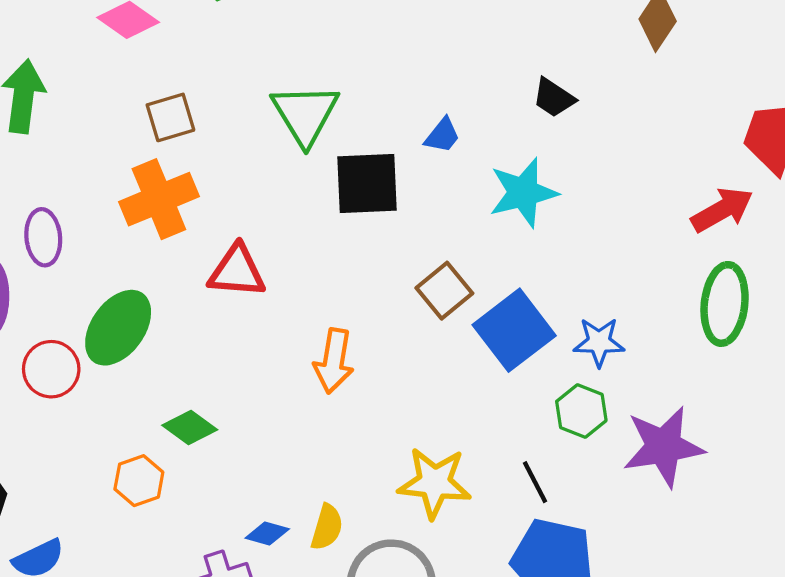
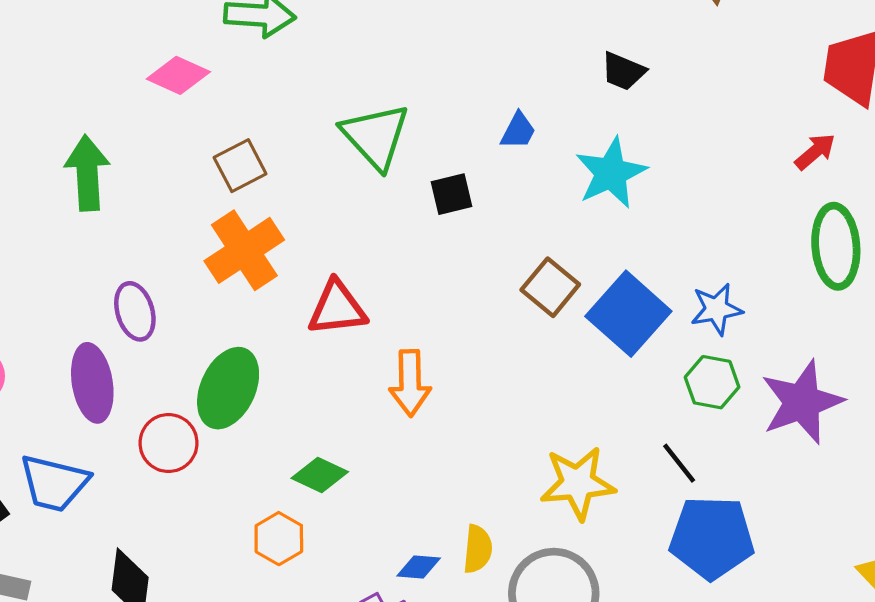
black square: (367, 184) -> (451, 194), size x0.6
red arrow: (722, 210) -> (815, 152), size x0.7
orange arrow: (334, 361) -> (410, 383), moved

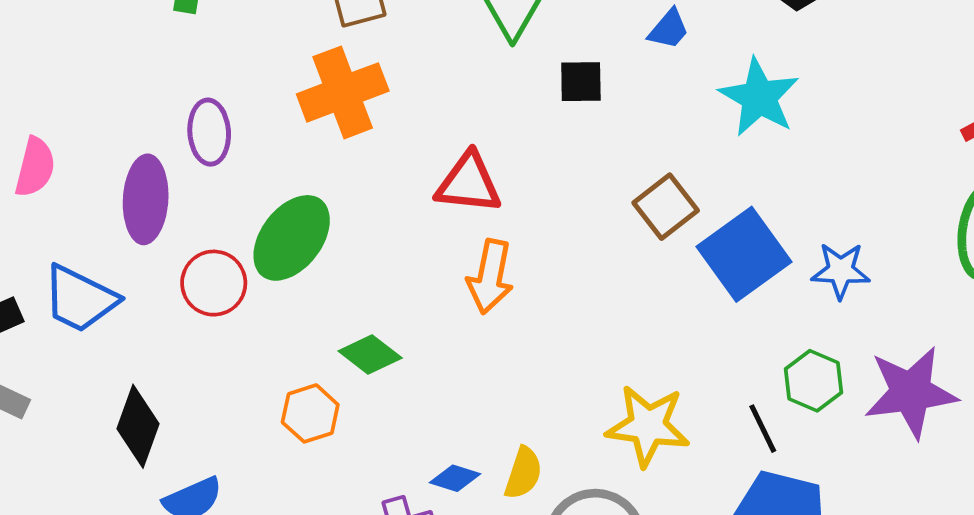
cyan star: (611, 173) -> (759, 97), turned -30
red triangle: (337, 308) -> (469, 183), moved
green hexagon: (712, 382) -> (813, 381), moved

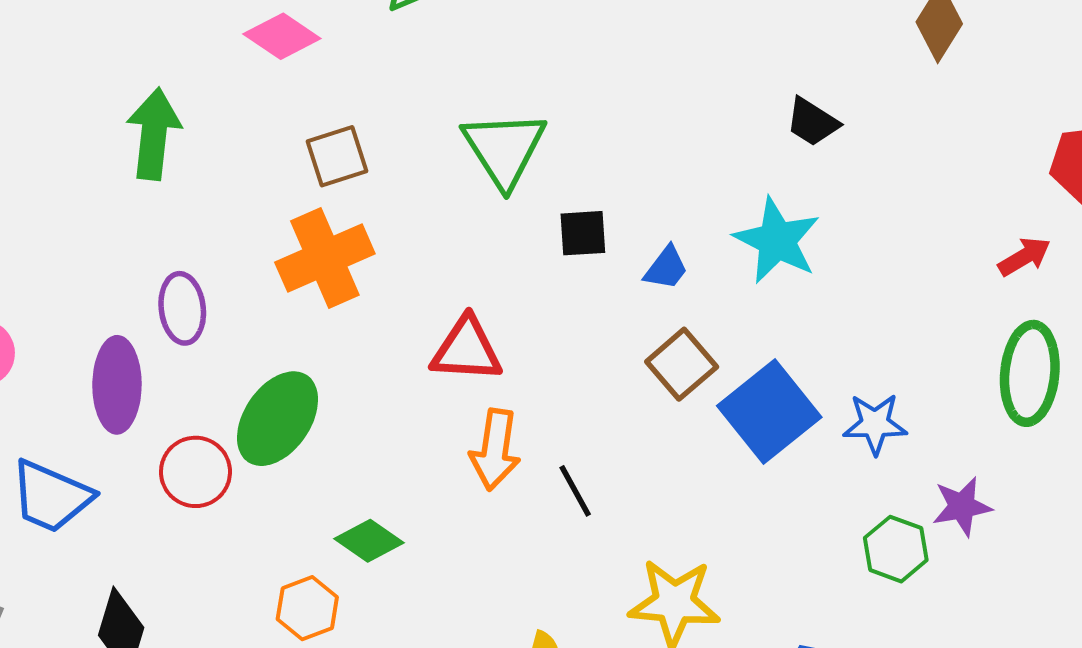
blue trapezoid: (669, 29) -> (666, 268), moved
green hexagon: (813, 381) -> (896, 549), moved
purple star: (911, 392) -> (962, 506), moved, size x0.6
black line: (763, 429) -> (575, 491), moved

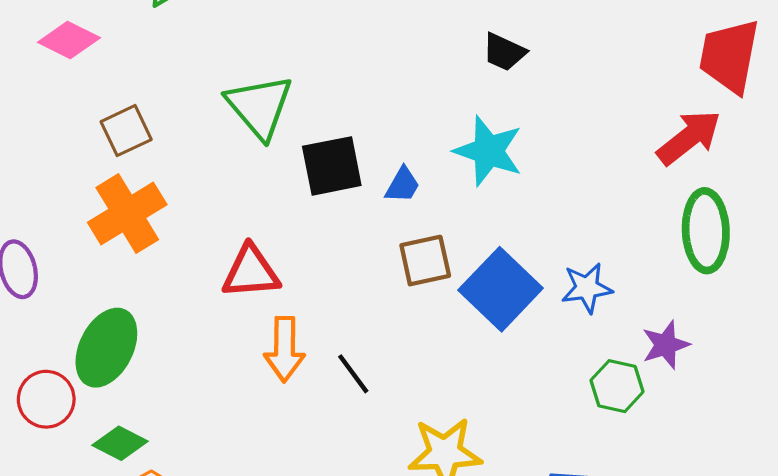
black square: (583, 233) -> (332, 166), size x1.5
red arrow: (1024, 257) -> (689, 137), size x1.6
brown square: (682, 364) -> (425, 261), turned 36
green diamond: (369, 541) -> (120, 443), moved

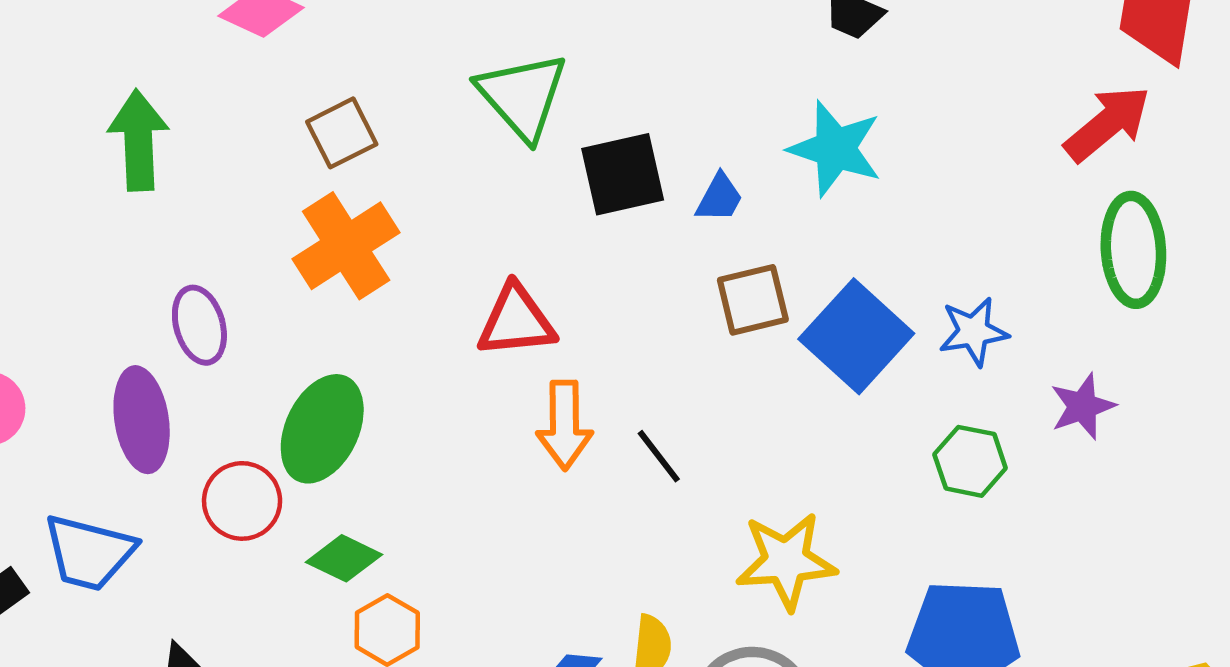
green hexagon: (617, 386) -> (970, 461), moved

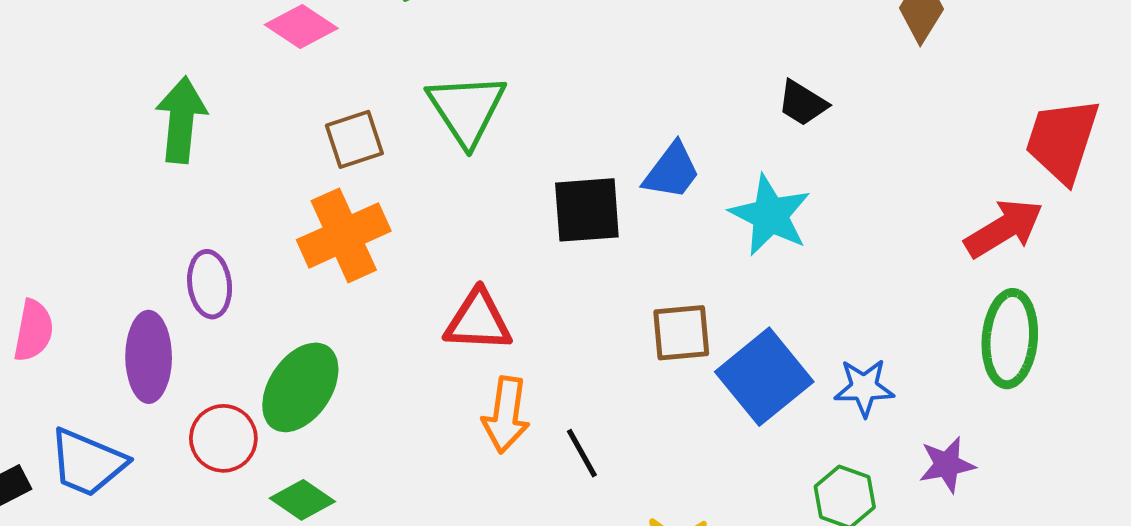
green triangle: (522, 96) -> (467, 109), moved
blue trapezoid: (719, 198) -> (672, 171), moved, size x1.4

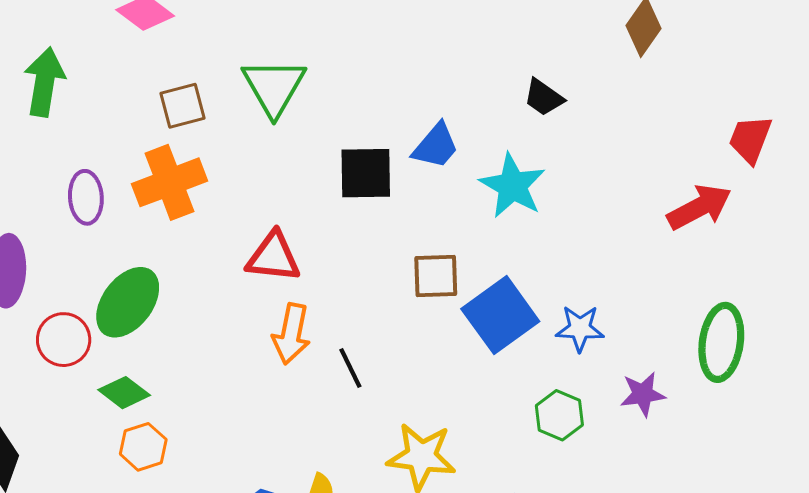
red trapezoid: (1062, 140) -> (750, 139), size x0.7
purple ellipse: (210, 284) -> (86, 197), moved
green ellipse: (1010, 339) -> (721, 342), moved

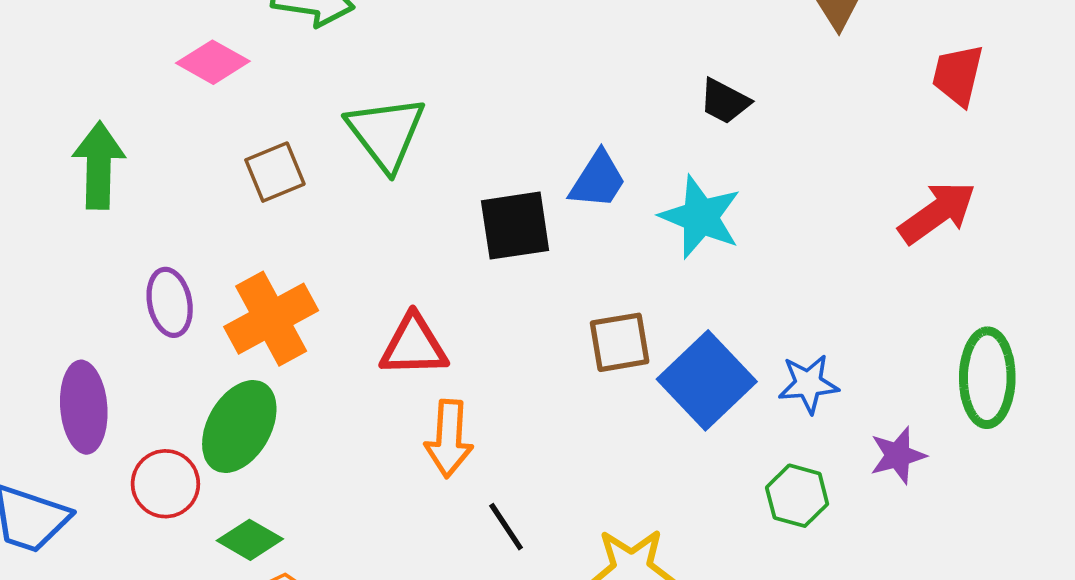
red trapezoid: (750, 139) -> (958, 75), moved
orange cross: (169, 182) -> (271, 319), moved
black line: (350, 368) -> (506, 527), moved

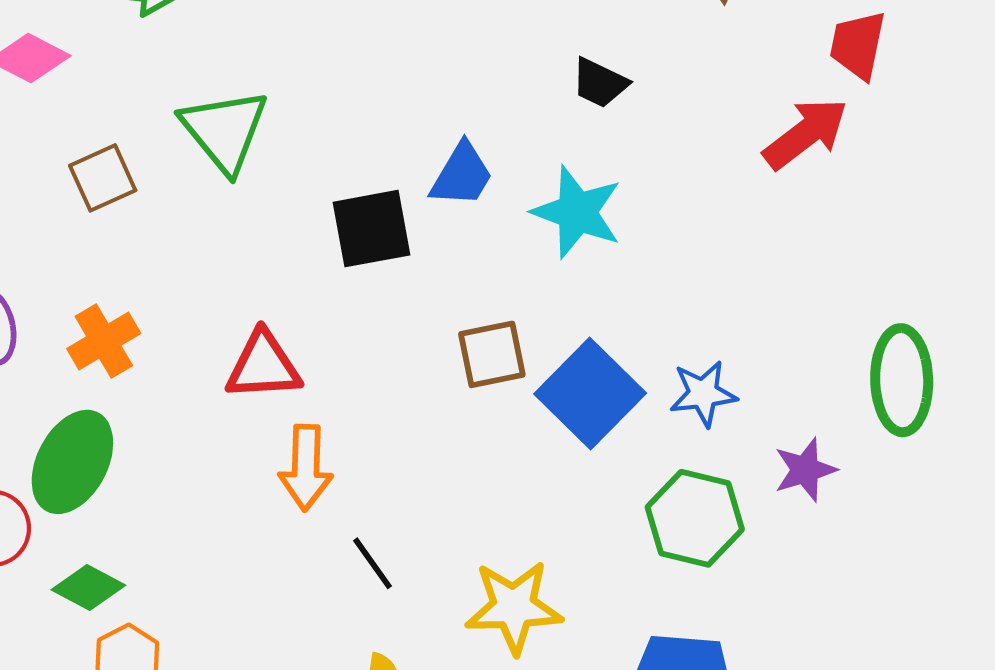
red arrow: (937, 213) -> (806, 134), moved
orange cross: (271, 319) -> (104, 341), size x0.7
green hexagon: (797, 496) -> (695, 518), size x1.4

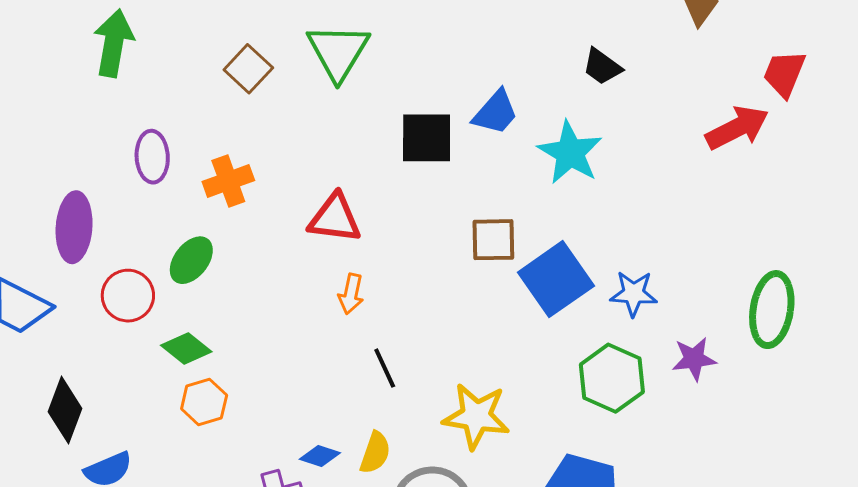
brown square: (103, 178) -> (248, 69), turned -33
green ellipse: (72, 462) -> (191, 260), size x0.7
orange arrow: (306, 468) -> (351, 294), size x0.7

